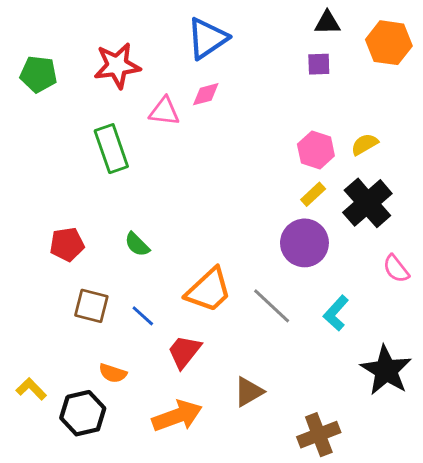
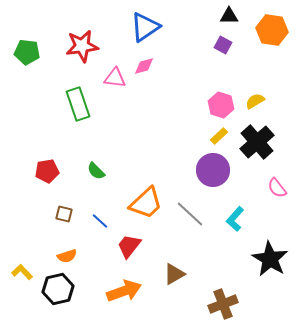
purple square: (319, 64) -> (223, 45), turned 30
brown square: (91, 306) -> (64, 214), size x0.7
orange semicircle: (113, 373) -> (67, 256), moved, turned -36

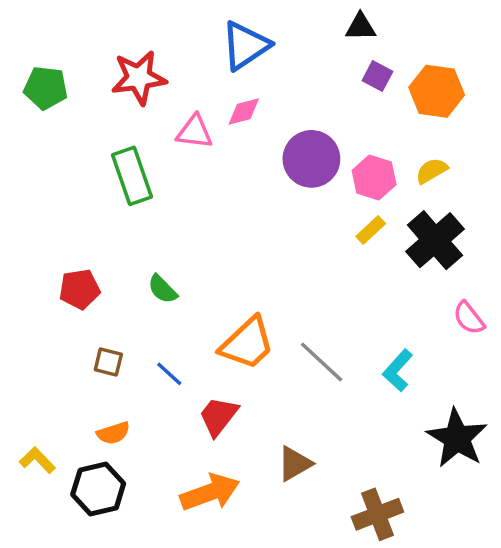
black triangle: (229, 16) -> (361, 27), moved
orange hexagon: (272, 30) -> (437, 91), moved
purple circle: (213, 170) -> (311, 159), moved

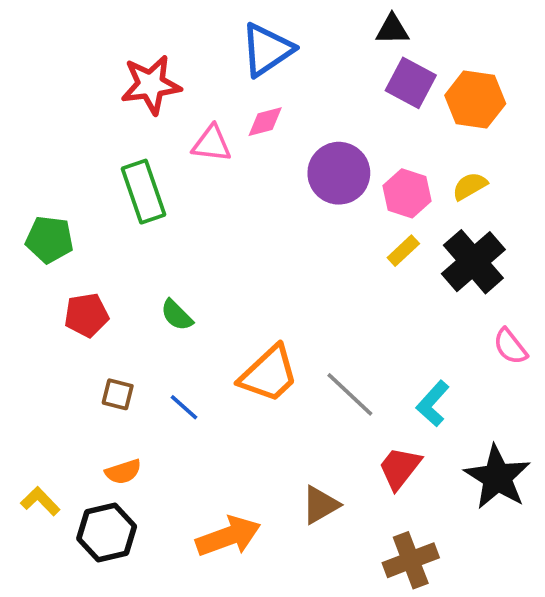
purple square: (377, 76) -> (411, 83), size x1.5
green pentagon: (46, 88) -> (49, 240), moved
red trapezoid: (218, 416) -> (400, 468), moved

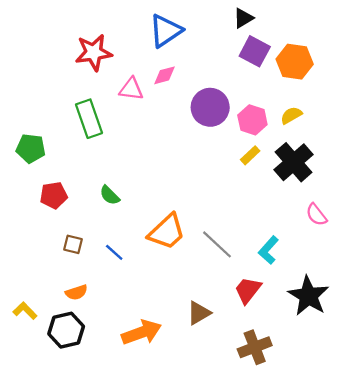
black triangle: (392, 29) -> (243, 18), turned -30

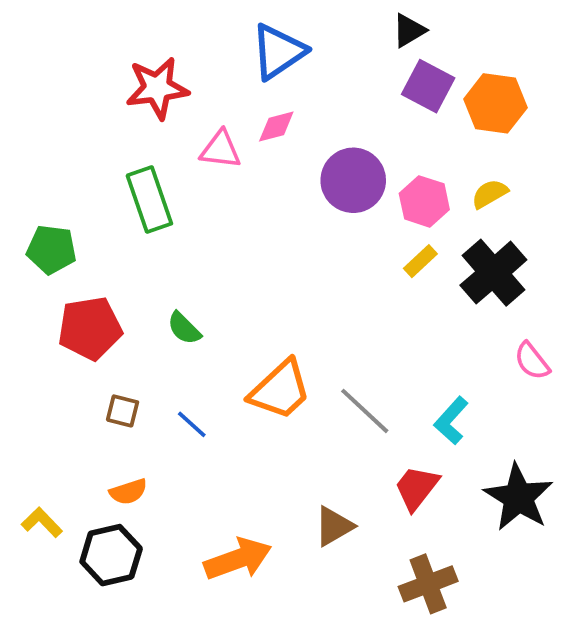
red pentagon: (54, 195) -> (90, 328), size x1.4

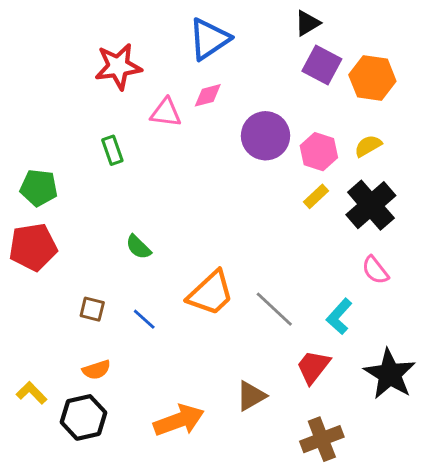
green rectangle: (149, 200) -> (112, 150), size x0.6
red pentagon: (90, 328) -> (33, 247), moved
pink semicircle: (532, 361) -> (375, 270), moved

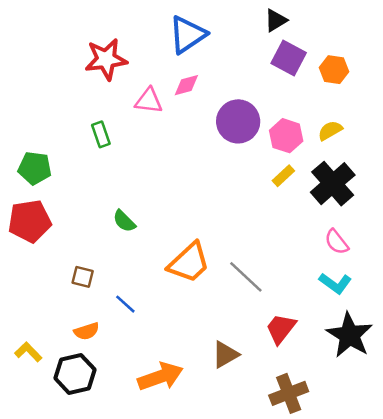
orange hexagon: (372, 78) -> (334, 70), size x0.7
cyan L-shape: (339, 316) -> (335, 283), moved, turned -96
blue line: (144, 319) -> (125, 304), moved

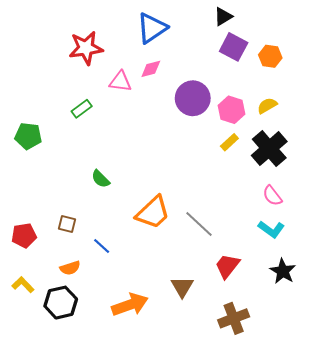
green rectangle: (101, 134) -> (82, 109), turned 72
red pentagon: (30, 221) -> (24, 236), moved, size x0.7
black star: (350, 335) -> (283, 271), size x0.7
brown triangle: (225, 355) -> (182, 287), turned -30

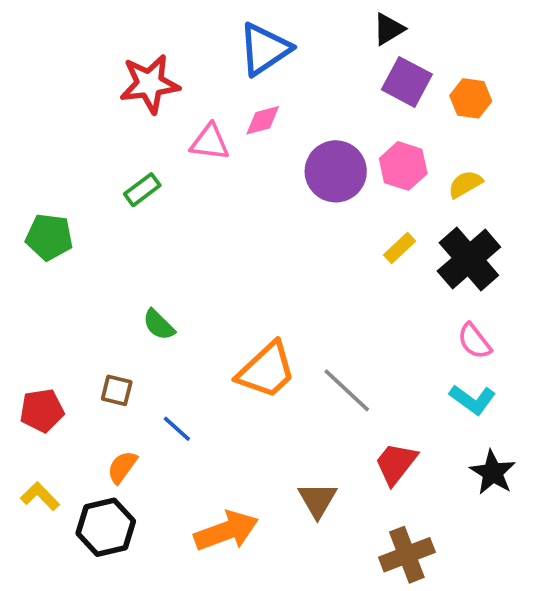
pink hexagon: (231, 110) -> (403, 166), moved
green semicircle: (101, 179) -> (159, 325), moved
orange semicircle: (70, 268) -> (122, 467), turned 144

